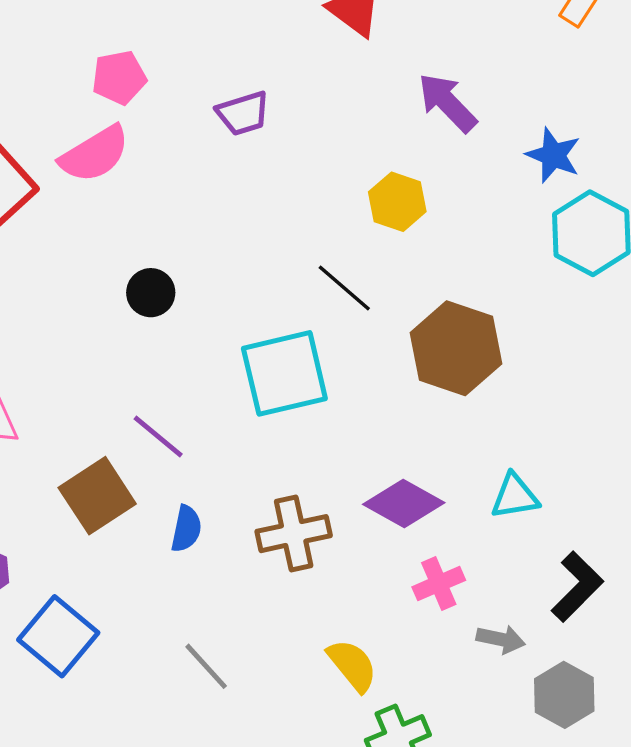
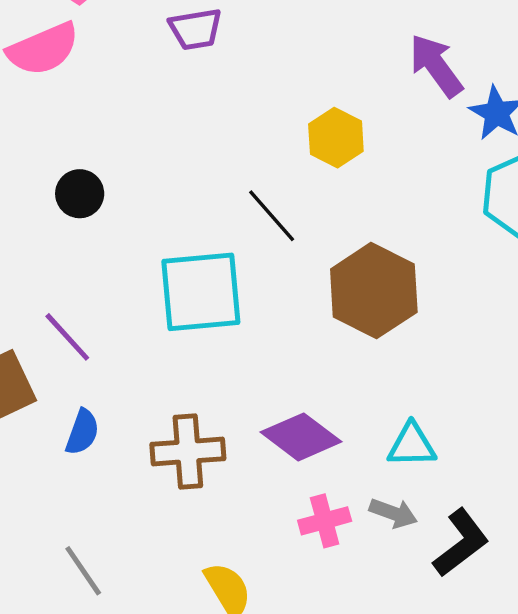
purple arrow: (447, 103) -> (436, 66), moved
gray arrow: (501, 639) -> (393, 513), moved

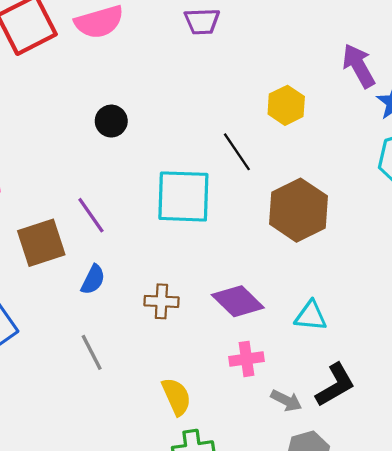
brown cross: (188, 452) -> (161, 301), size x0.7
gray arrow: (393, 513) -> (286, 401), moved
gray line: (83, 571) -> (92, 352), moved

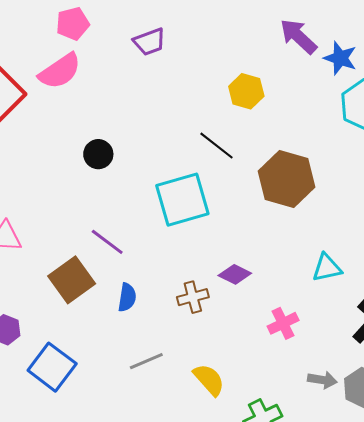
purple diamond: (238, 301) -> (235, 274), moved, size x0.7
gray line: (92, 352) -> (146, 361), turned -68
yellow semicircle: (176, 397) -> (209, 380), moved
gray arrow: (286, 401) -> (322, 380), moved

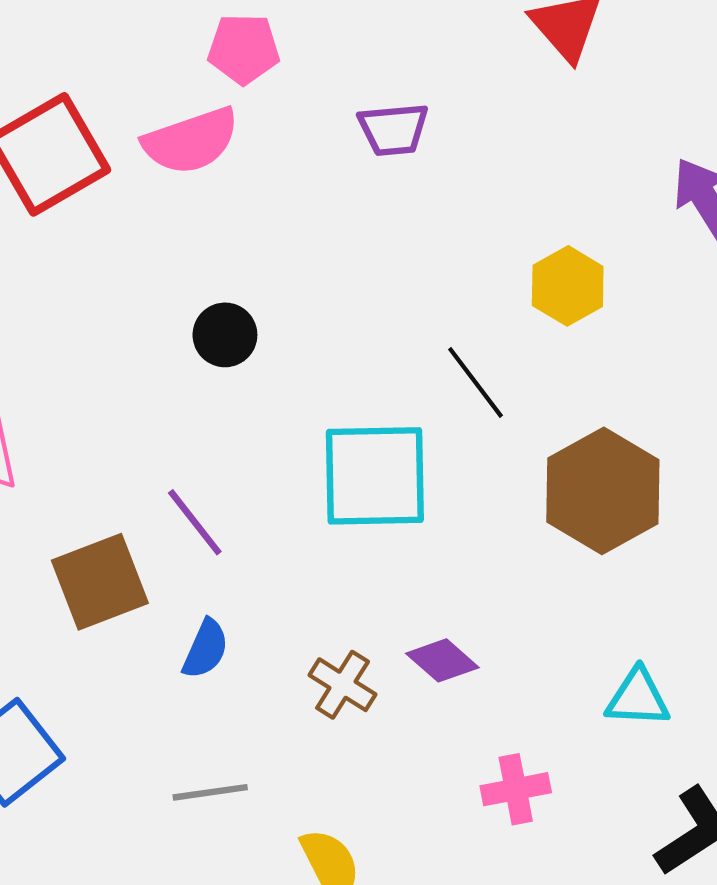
brown cross: (193, 297) -> (343, 685), turned 32

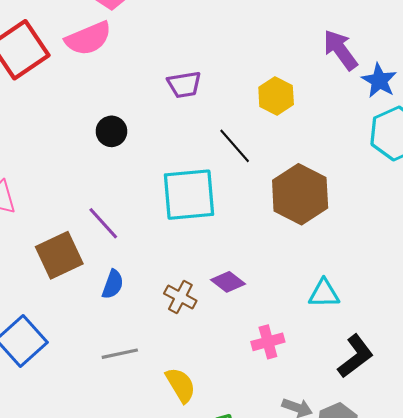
purple trapezoid: (393, 129) -> (184, 85), moved

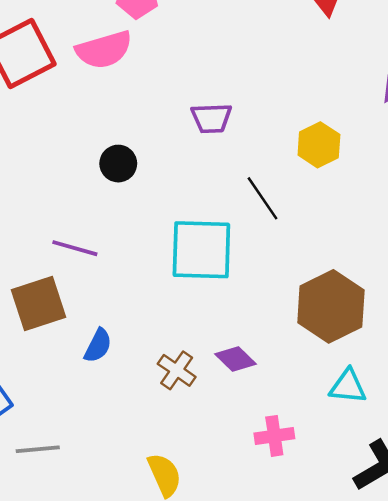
brown hexagon: (300, 194) -> (331, 306), moved
purple line: (103, 223) -> (75, 248), moved, turned -39
gray line: (120, 354) -> (38, 449), moved

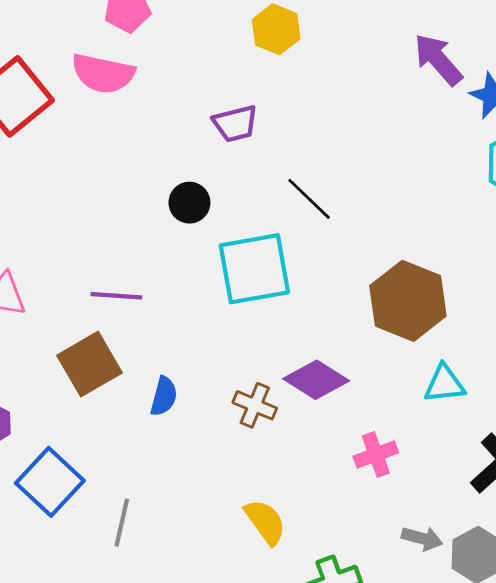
pink semicircle: (104, 50) -> (103, 74), turned 40
yellow hexagon: (319, 145) -> (276, 29), moved
black circle: (118, 164) -> (189, 203), moved
purple diamond: (235, 359) -> (316, 380), size x1.4
gray line: (38, 449) -> (122, 523), turned -60

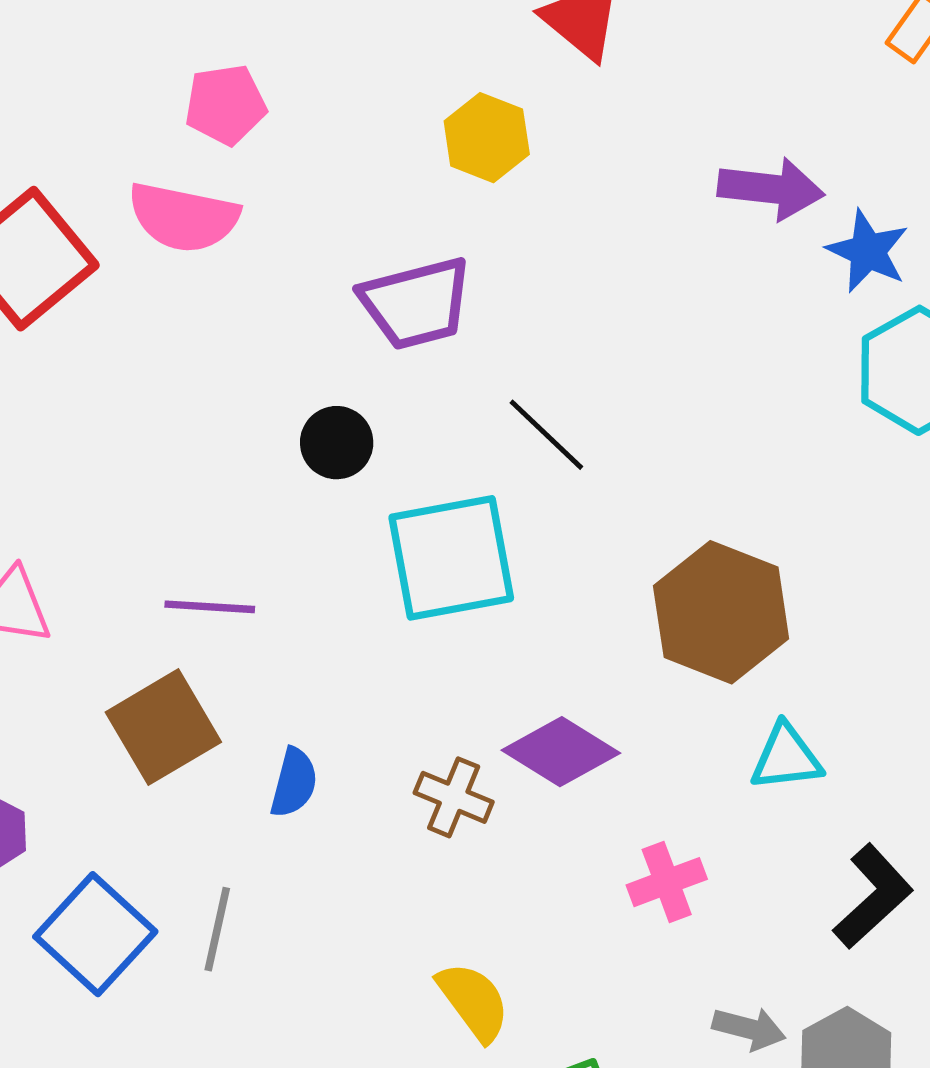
purple arrow: (438, 60) -> (771, 189), turned 138
purple trapezoid: (235, 123) -> (416, 303), size x1.4
gray line: (122, 523) -> (217, 929), moved

